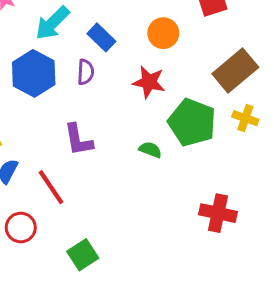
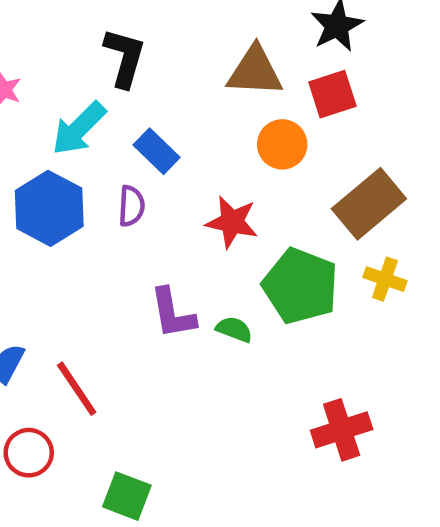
orange circle: (163, 33) -> (282, 144), moved
purple L-shape: (78, 140) -> (173, 313), moved
red cross: (218, 213) -> (342, 430), turned -30
green square: (83, 255) -> (127, 496), turned -36

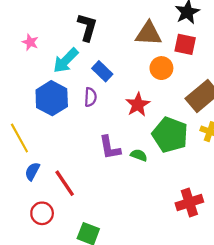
red square: (332, 94) -> (185, 44), turned 30
red star: (232, 222) -> (138, 105), turned 30

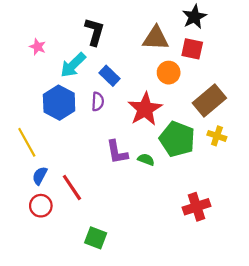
red star: (138, 105) -> (145, 109), size x1.4
red circle: (42, 213) -> (41, 206), moved

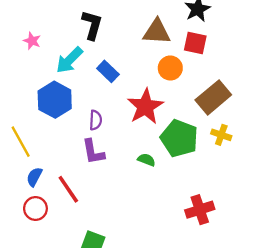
purple semicircle: (98, 102) -> (96, 120), moved
purple L-shape: (117, 152) -> (93, 152), moved

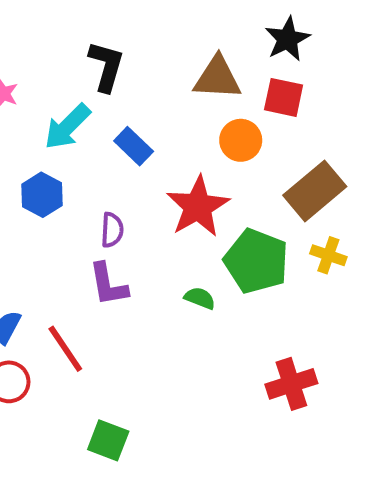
blue hexagon: (55, 100) -> (42, 195), size x0.7

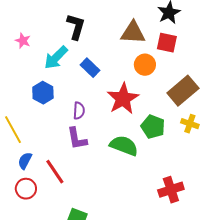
green pentagon: (256, 261) -> (153, 127), size x0.7
green semicircle: (200, 298) -> (124, 146), size x1.8

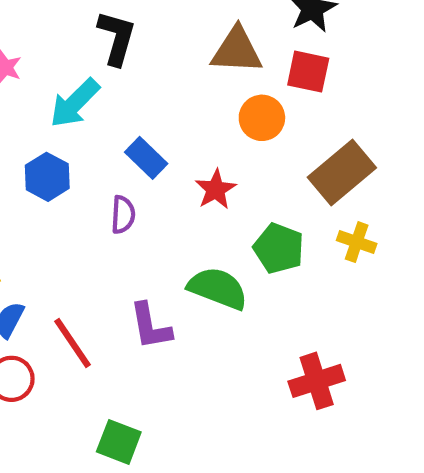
blue rectangle: (90, 68) -> (146, 158), moved
red star: (123, 99) -> (216, 189), size x0.6
purple L-shape: (77, 139) -> (150, 326), moved

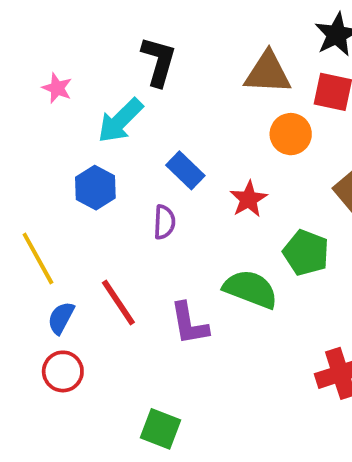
red line: (73, 343) -> (118, 303), moved

